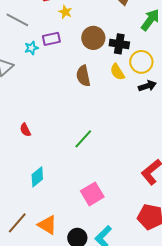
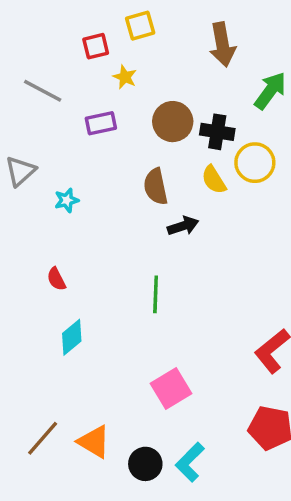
cyan star: (31, 48) -> (67, 200), moved
black arrow: (147, 86) -> (183, 226), moved
green line: (83, 139) -> (156, 294), turned -40
cyan diamond: (37, 177) -> (72, 337), moved

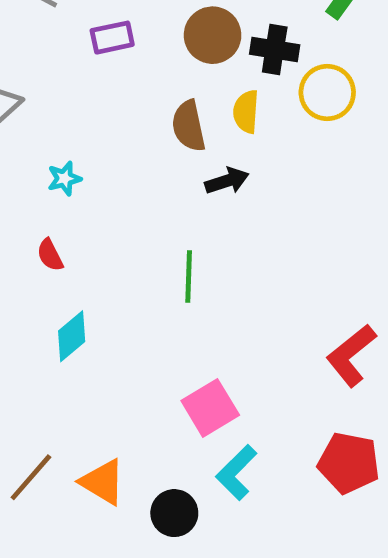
yellow semicircle: (214, 180) -> (246, 112), moved, turned 36
cyan star: (67, 200) -> (64, 179), moved
cyan L-shape: (190, 462) -> (236, 472), moved

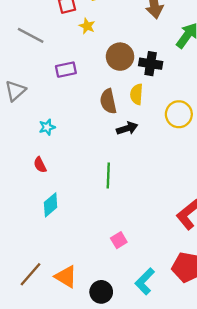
purple rectangle: (112, 38) -> (66, 70), moved
yellow circle: (327, 92) -> (179, 114), moved
pink square: (210, 408) -> (119, 240), size x0.6
cyan L-shape: (236, 472) -> (145, 281), moved

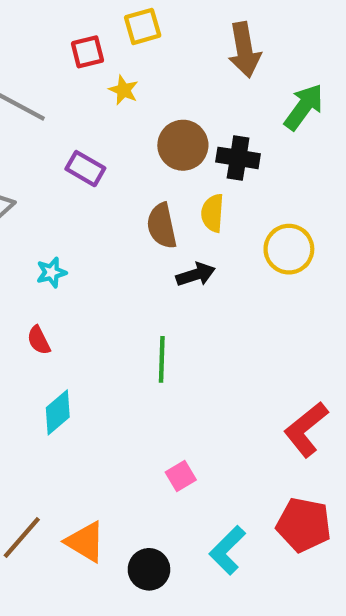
purple rectangle: (66, 70) -> (85, 169), turned 42

